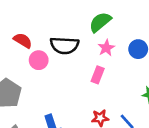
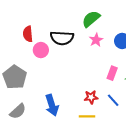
red semicircle: (23, 41) -> (28, 34), turned -126
pink rectangle: (98, 75) -> (112, 73), moved

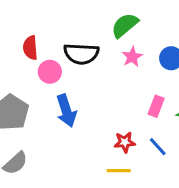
blue arrow: (52, 105) -> (66, 111), moved

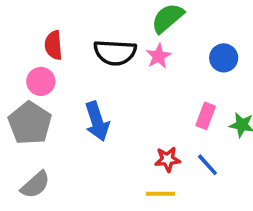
pink star: (132, 57) -> (158, 56), moved
pink circle: (50, 72) -> (41, 81), moved

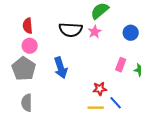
red semicircle: (53, 45) -> (28, 26), moved
blue line: (207, 165) -> (116, 103), moved
gray semicircle: (35, 185) -> (27, 103), turned 132

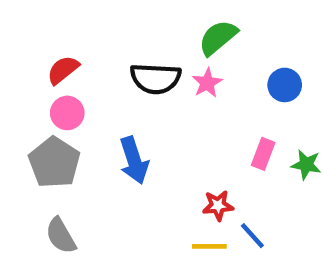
red semicircle: (28, 26) -> (63, 70), turned 56
gray semicircle: (27, 103) -> (61, 236), turned -30

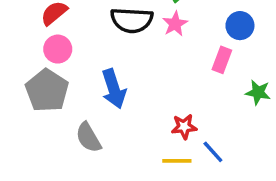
pink rectangle: (263, 154) -> (222, 60), moved
gray semicircle: (61, 236) -> (88, 137), moved

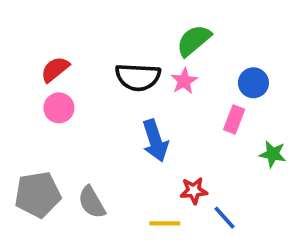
blue arrow: (114, 89) -> (155, 141), moved
gray pentagon: (47, 91) -> (38, 195), moved, turned 30
yellow line: (177, 161) -> (165, 223), moved

